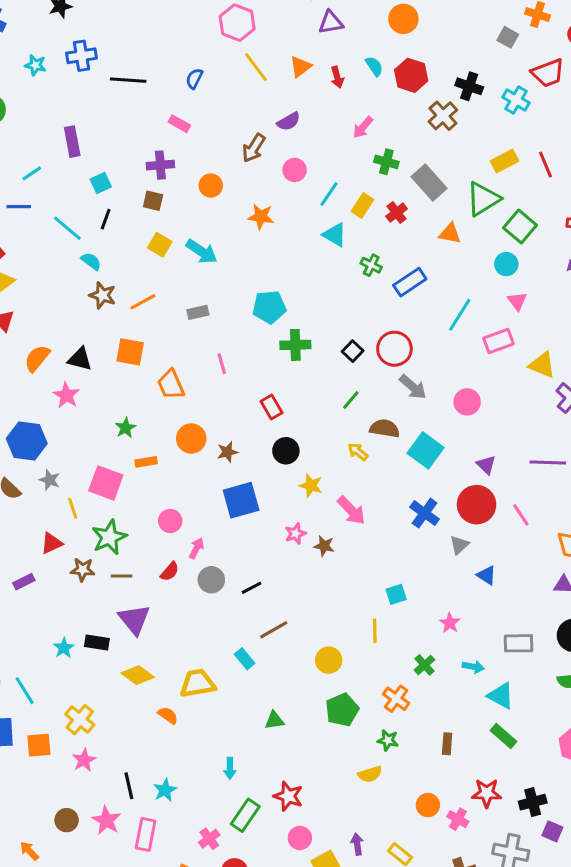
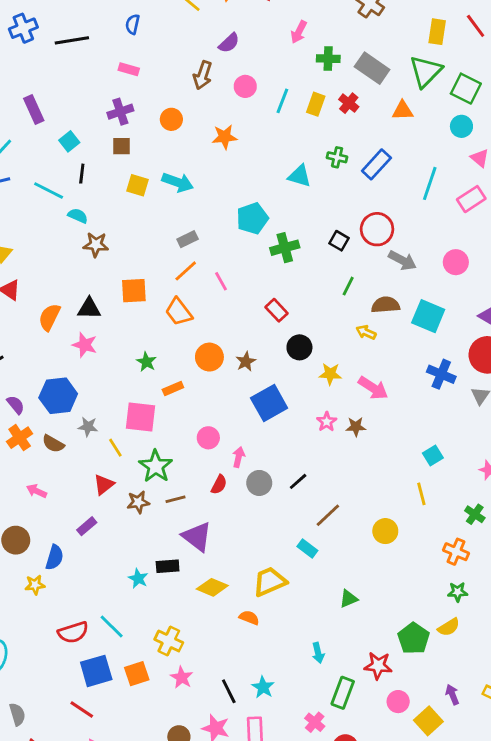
yellow rectangle: (505, 161) -> (437, 32), turned -40
cyan triangle: (335, 235) -> (300, 176), moved
orange line: (143, 302) -> (186, 271), moved
green pentagon: (342, 710) -> (414, 638), moved

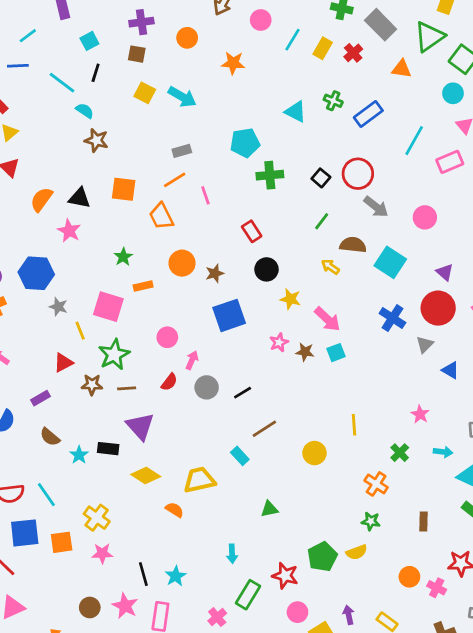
brown semicircle: (53, 444) -> (50, 437), moved
cyan square: (433, 455) -> (336, 353), moved
pink star: (182, 677) -> (102, 553), turned 30

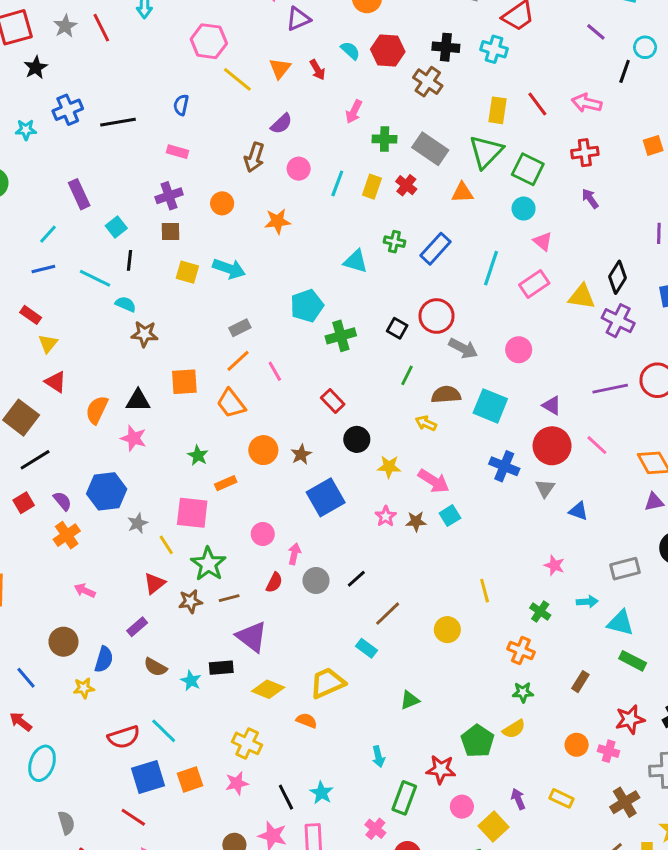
gray star: (58, 307) -> (138, 523), turned -30
yellow cross: (97, 518) -> (247, 743), moved
brown rectangle: (423, 521) -> (580, 682), turned 42

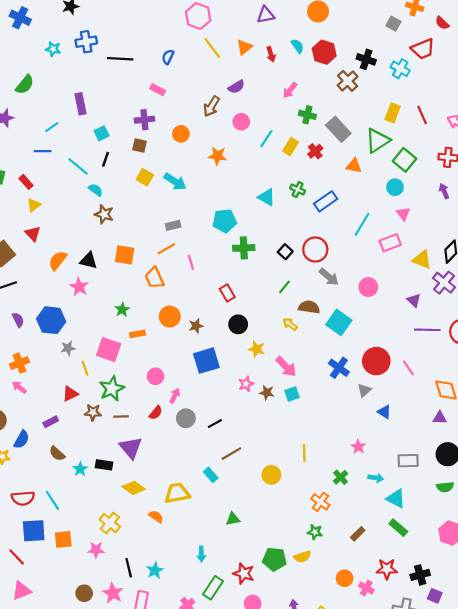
purple triangle: (552, 405) -> (414, 300), moved
orange cross: (67, 535) -> (19, 363), moved
green pentagon: (477, 741) -> (275, 559), turned 30

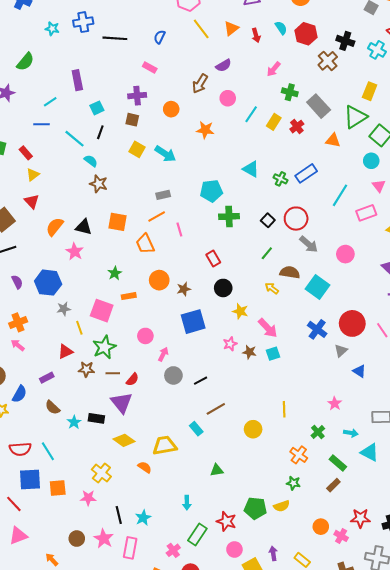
green cross: (298, 190) -> (280, 179), moved
red semicircle: (156, 413) -> (132, 379), moved
green rectangle: (398, 528) -> (338, 463), moved

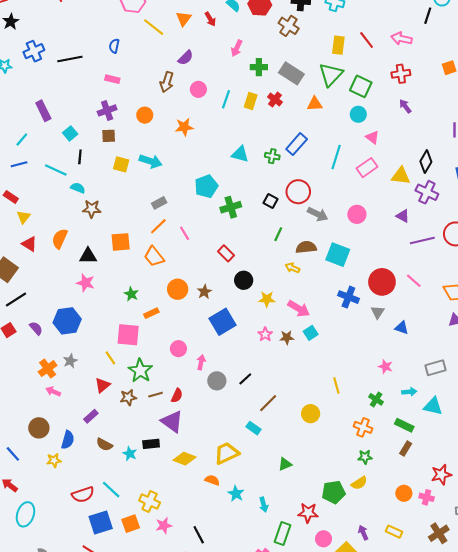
orange semicircle: (55, 227) -> (60, 239), moved
gray star: (64, 309) -> (70, 361), moved
yellow cross: (101, 473) -> (150, 502), moved
cyan star: (143, 518) -> (236, 494), moved

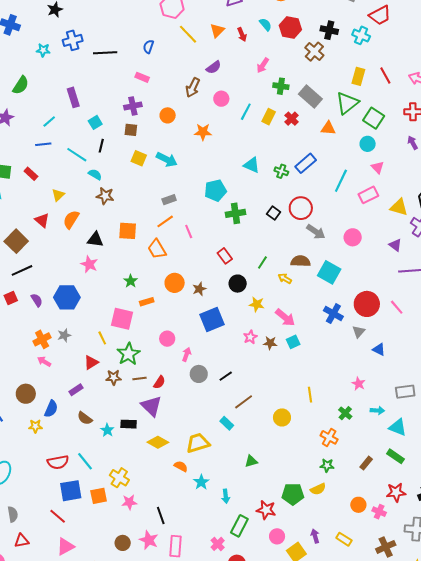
yellow triangle: (23, 217) -> (58, 195), moved
green line: (278, 234) -> (262, 263), moved
green rectangle: (404, 425) -> (395, 456), moved

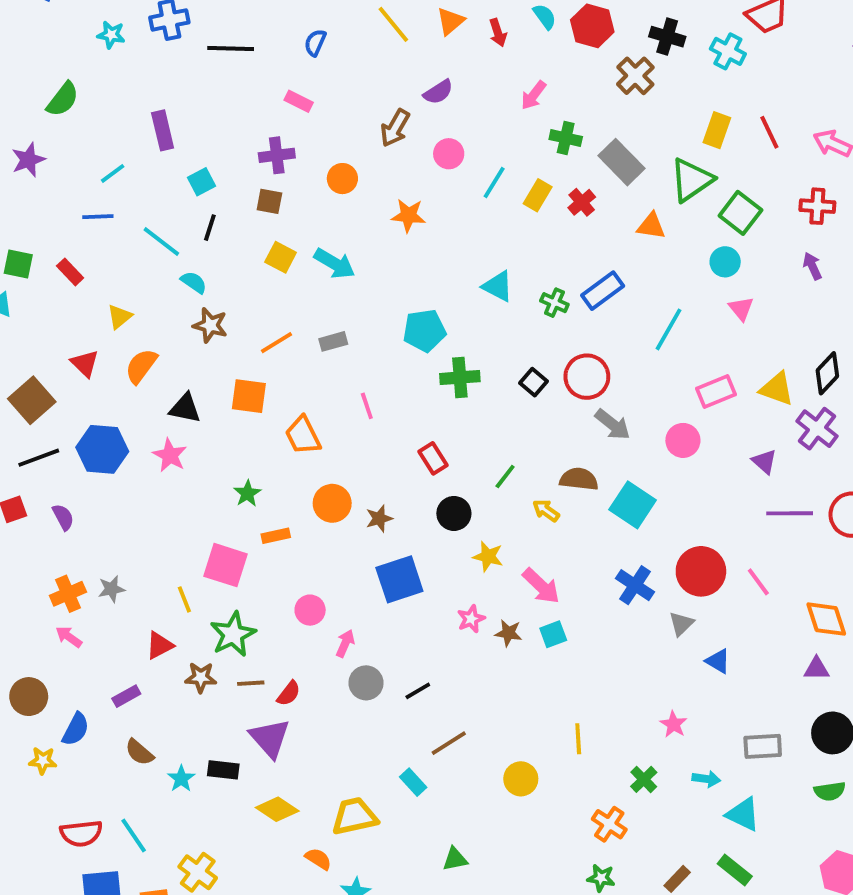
pink rectangle: (368, 195) -> (716, 392), moved
orange line: (165, 221) -> (277, 343), moved
blue hexagon: (67, 297) -> (102, 449), moved

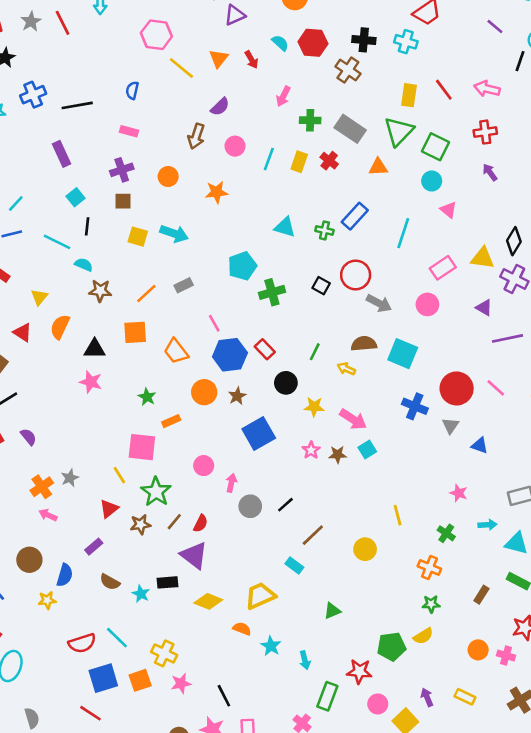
purple rectangle: (163, 130) -> (62, 154), moved
blue hexagon: (102, 449) -> (230, 355), moved
brown line: (251, 683) -> (174, 522), turned -36

